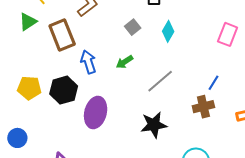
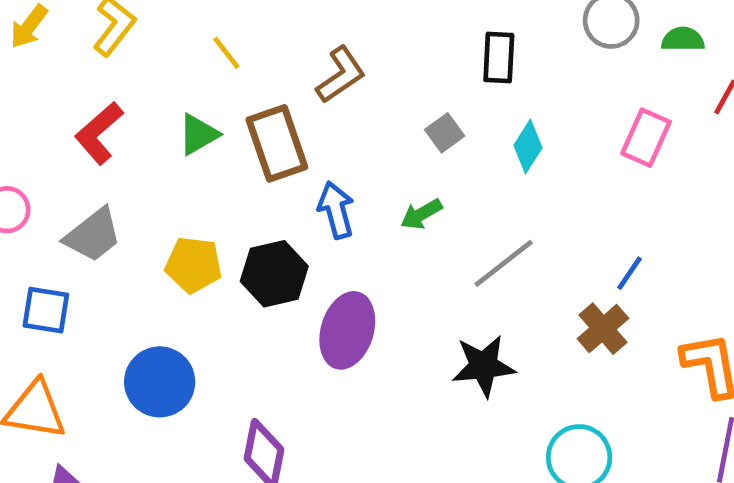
green triangle: (28, 22) -> (198, 134), moved
pink rectangle: (228, 34) -> (646, 138), moved
brown cross: (203, 107) -> (603, 329), turned -30
blue circle: (17, 138) -> (160, 382), size x1.5

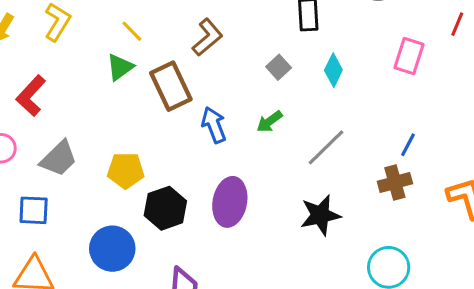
red L-shape: (99, 133) -> (31, 96), moved
green triangle: (198, 134) -> (120, 67), moved
black hexagon: (274, 274) -> (165, 208), moved
brown cross: (603, 329) -> (395, 182), turned 32

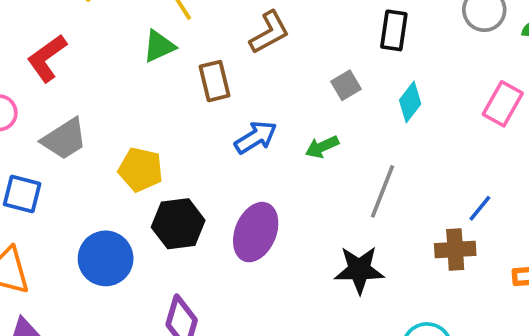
brown rectangle: (171, 86) -> (215, 81), size x0.7
blue arrow: (214, 125) -> (256, 137), turned 68
gray line: (326, 147) -> (382, 191), turned -36

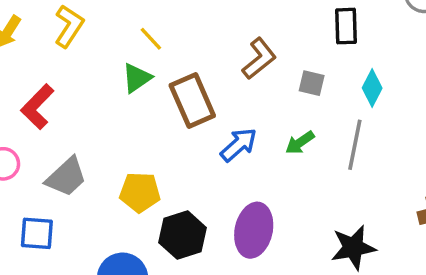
brown L-shape: (269, 32) -> (259, 58), moved
brown rectangle: (215, 81) -> (192, 101), size x1.4
gray square: (346, 85) -> (312, 83), turned -36
gray line: (382, 191) -> (355, 145), moved

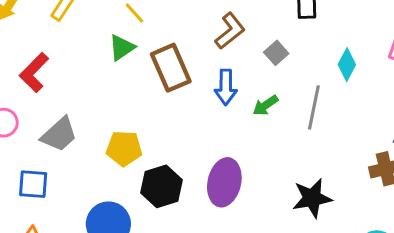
gray square: (312, 83) -> (276, 53), turned 35
cyan diamond: (372, 88) -> (347, 65), moved
blue arrow: (239, 145) -> (226, 87), moved, turned 132

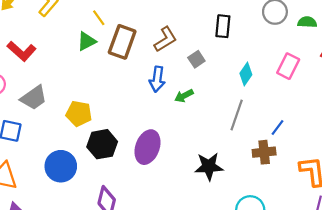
brown rectangle: (171, 68) -> (122, 42), moved, turned 36
red L-shape: (34, 72) -> (22, 51), turned -100
gray line: (314, 107) -> (237, 115), moved

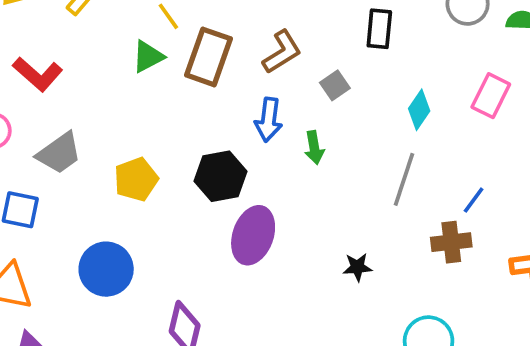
green arrow: (184, 96) -> (314, 148), turned -72
yellow pentagon: (79, 114) -> (136, 179), turned -30
black hexagon: (102, 144) -> (220, 176), moved
black star: (209, 166) -> (357, 267), size x0.6

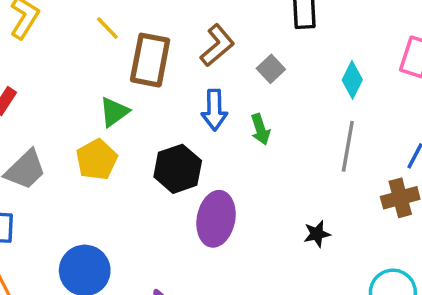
green triangle: (148, 57) -> (114, 112), moved
yellow pentagon: (136, 179) -> (97, 160), moved

